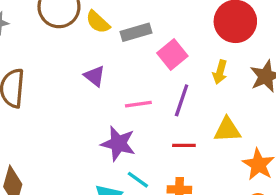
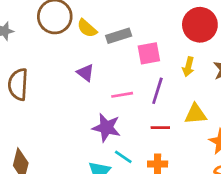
pink square: (172, 54) -> (149, 53), turned 30

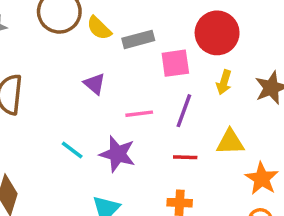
red circle: (200, 25) -> (217, 33), moved
cyan line: (123, 157) -> (72, 150), moved

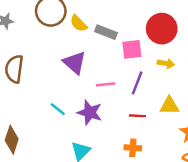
gray rectangle: (138, 39) -> (106, 32), turned 35
yellow arrow: (224, 82) -> (166, 64), turned -98
purple triangle: (95, 84) -> (75, 63), size x1.5

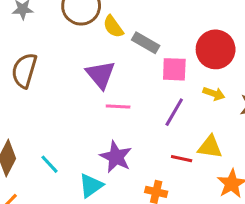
pink line: (106, 84) -> (118, 106), moved
cyan line: (58, 109) -> (50, 164), moved
purple star: (90, 112) -> (116, 157), moved
red line: (137, 116) -> (182, 159), moved

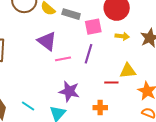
purple line: (174, 112) -> (89, 54), moved

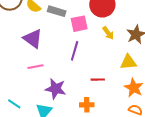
yellow arrow: (122, 36) -> (108, 33), turned 48
pink line: (63, 59) -> (35, 67), moved
yellow triangle: (128, 71) -> (128, 62), moved

